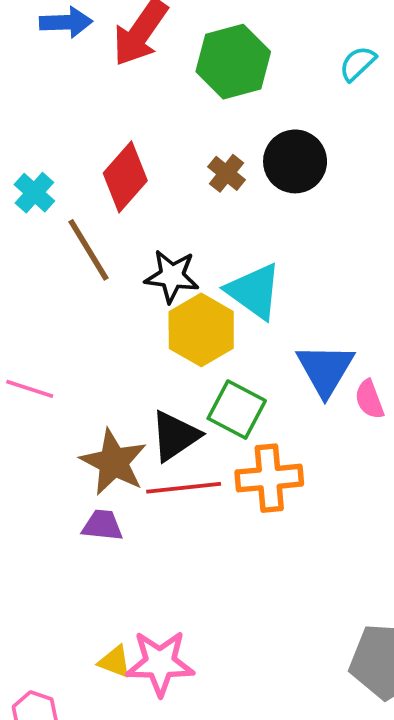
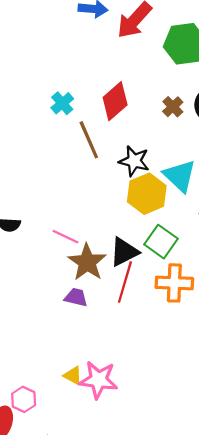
pink line: (30, 389) -> (66, 237), moved
red line: (184, 488) -> (125, 282), turned -75

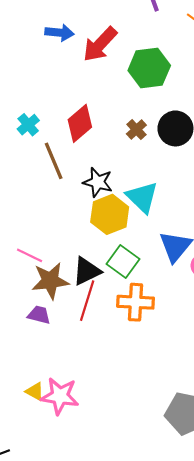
brown star: (87, 262) -> (50, 281), turned 30

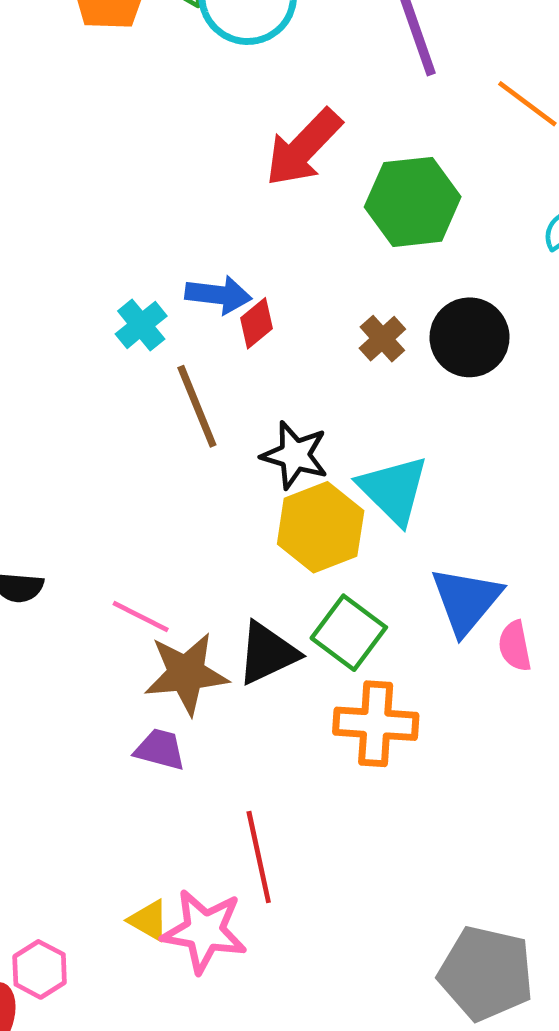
blue arrow: (60, 33) -> (218, 295), moved
red diamond: (80, 123) -> (256, 323), size x0.6
red line: (87, 301) -> (259, 857), moved, turned -30

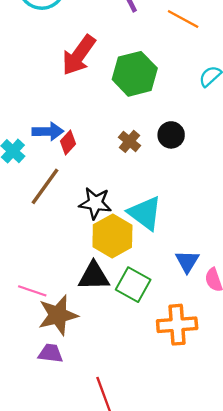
black circle: (470, 337) -> (171, 135), size x0.7
brown line: (197, 406) -> (45, 186), turned 66
blue triangle: (466, 600) -> (187, 261), size x0.7
black triangle: (267, 653) -> (94, 276), moved, turned 32
orange cross: (376, 724) -> (177, 325), moved

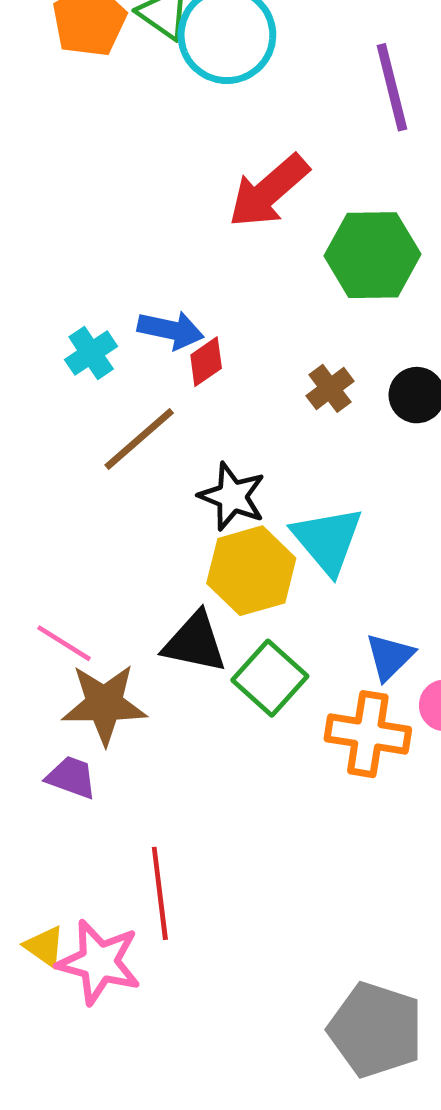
orange cross: (177, 325) -> (368, 734), moved

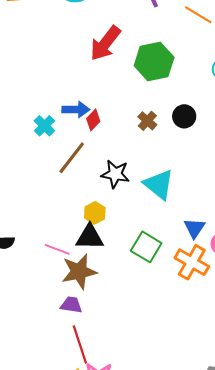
yellow hexagon: (251, 571) -> (95, 213), moved, size x0.6
black triangle: (195, 642) -> (90, 237), moved
orange cross: (368, 734) -> (192, 262), turned 32
red line: (160, 893) -> (80, 345), moved

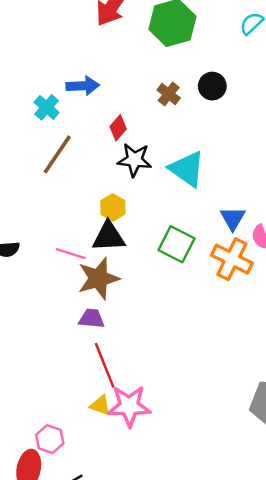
red diamond: (93, 120) -> (118, 128), moved
brown line: (72, 158) -> (57, 154), moved

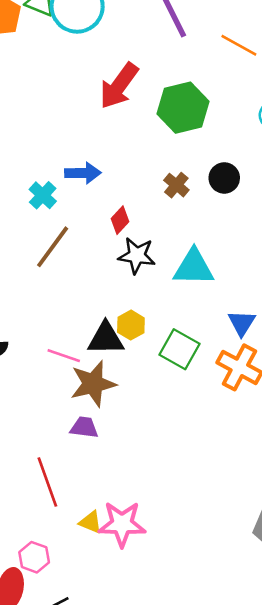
cyan triangle: (187, 169) -> (194, 267), turned -36
yellow hexagon: (113, 207) -> (131, 325), moved
red line: (105, 365) -> (47, 482), moved

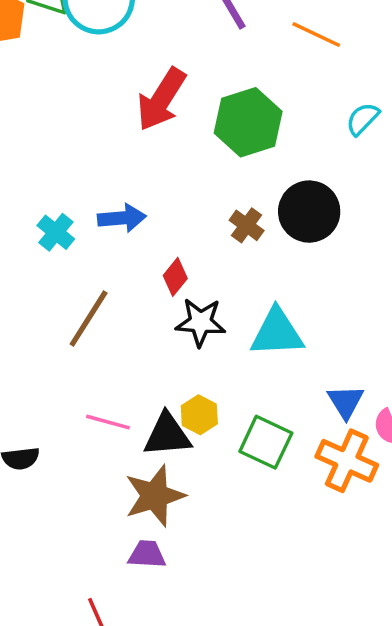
black circle: (224, 178) -> (309, 212), size x1.5
cyan cross: (43, 195) -> (56, 232), moved
pink line: (64, 356) -> (108, 422), moved

